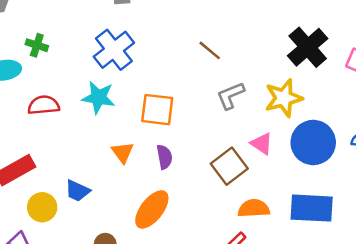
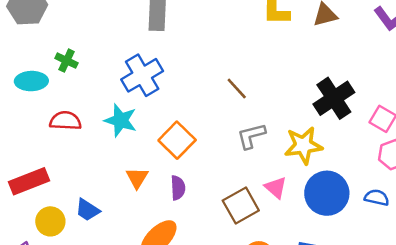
orange square: (157, 110) -> (177, 140), turned 30

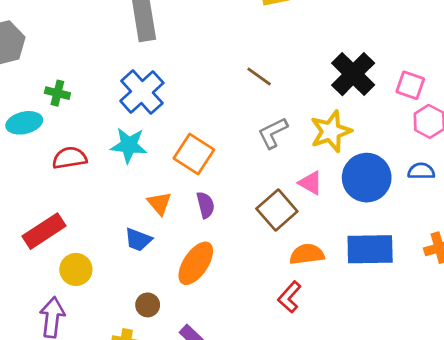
brown line: (237, 89) -> (259, 76), moved
blue trapezoid: (87, 210) -> (138, 240), moved

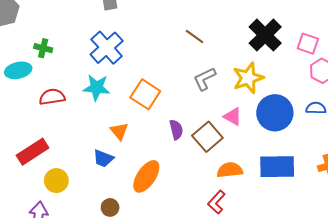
purple semicircle: (205, 205) -> (176, 130), moved

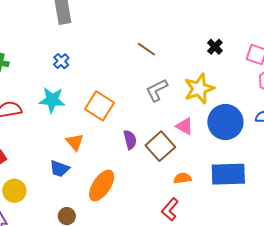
black cross: (265, 35) -> (215, 47), size x0.5
blue cross: (107, 48) -> (61, 61), size x0.5
orange semicircle: (230, 170) -> (182, 178), size x0.7

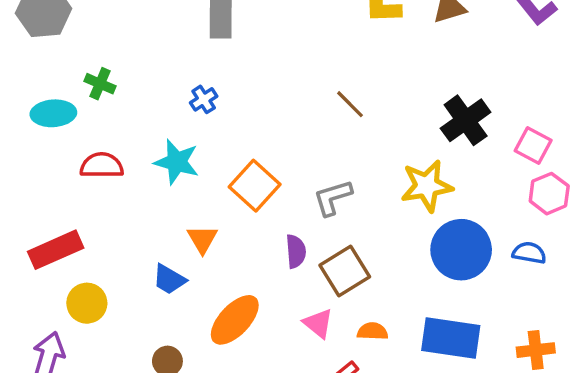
black cross: (215, 47) -> (466, 120), size x1.8
gray L-shape: (157, 90) -> (333, 198), moved
pink triangle: (185, 126) -> (318, 323), moved

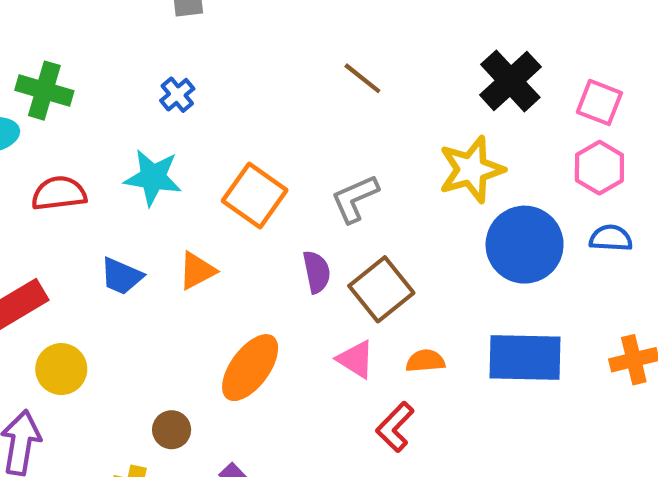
green cross: (100, 84) -> (44, 91), size x1.4
pink hexagon: (549, 194) -> (599, 168), moved
orange triangle: (202, 239) -> (197, 271), turned 40
blue trapezoid: (169, 279) -> (122, 276), moved

